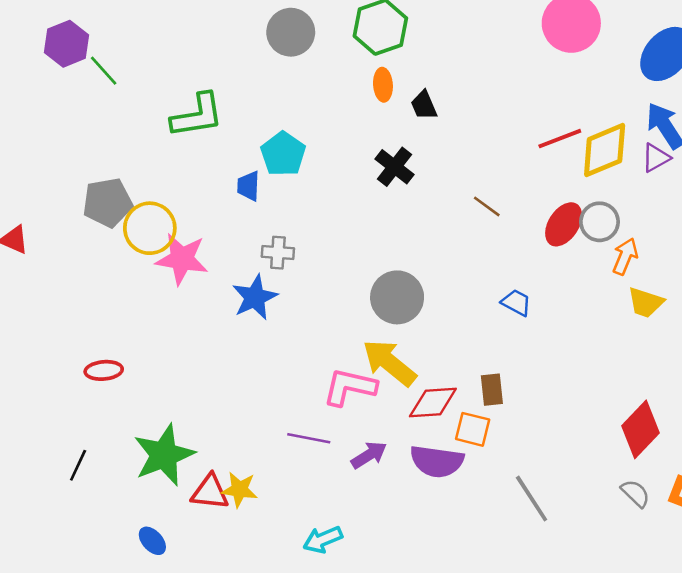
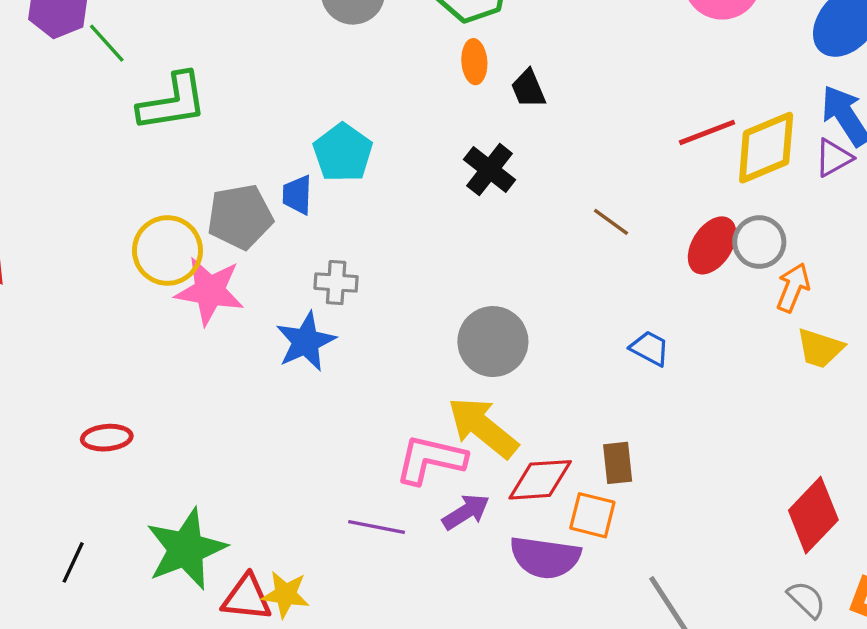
green L-shape: (197, 115) -> (173, 102), moved
gray pentagon: (108, 203) -> (240, 217), moved
purple arrow: (369, 455) -> (466, 512), moved

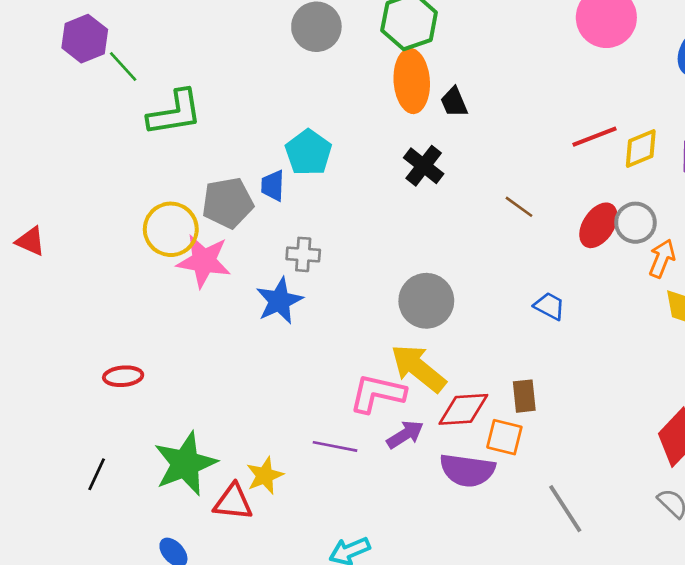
orange ellipse: (474, 62) -> (412, 81), size x1.8
yellow diamond: (766, 148) -> (641, 149), size x0.7
yellow star: (286, 594) -> (265, 476), moved, turned -30

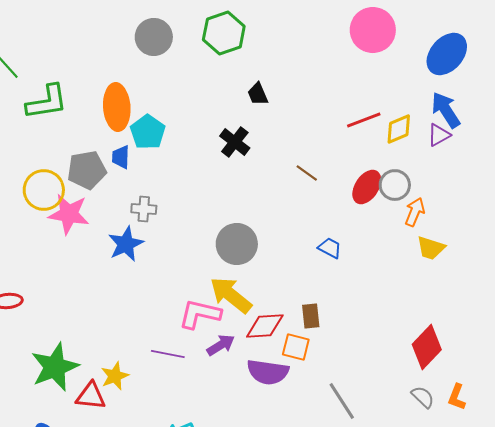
orange ellipse: (412, 81) -> (117, 107), moved

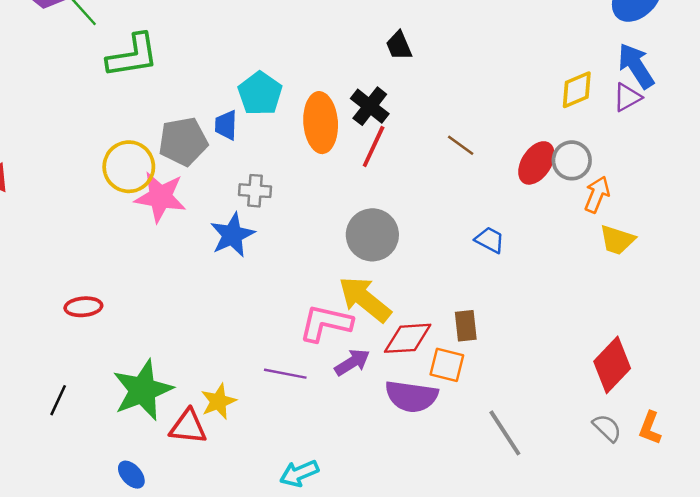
orange ellipse: (117, 107) -> (321, 123), moved
red line: (364, 120) -> (374, 147), moved, turned -44

